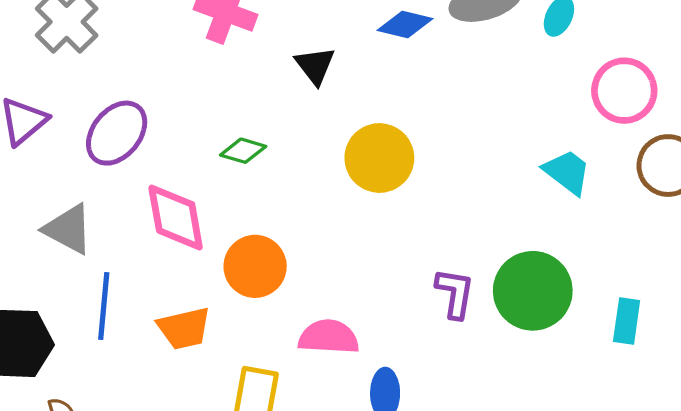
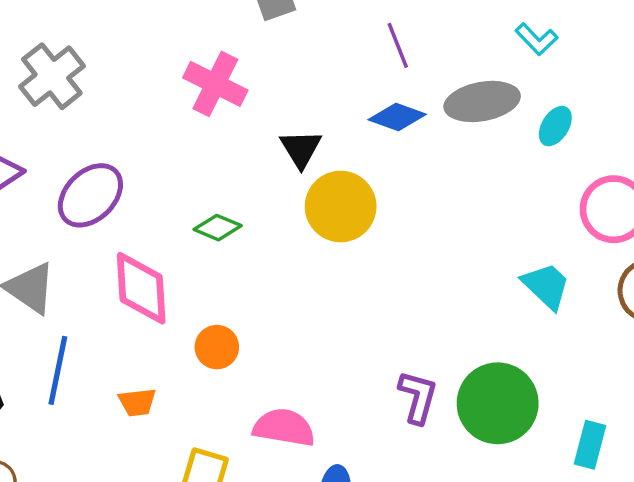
yellow circle: (379, 158) -> (341, 206), moved
orange circle: (255, 266) -> (217, 347), size x0.7
orange trapezoid: (184, 328) -> (137, 402), size x0.7

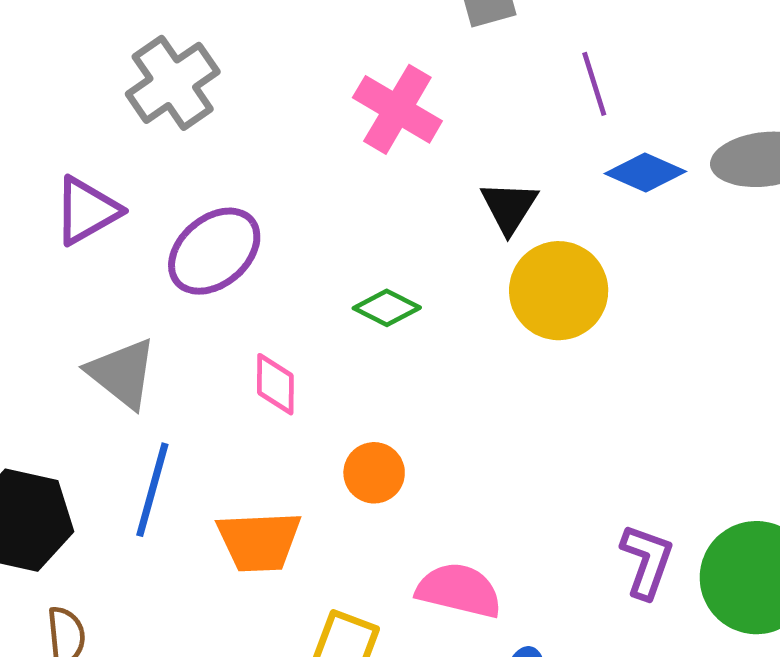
purple line: (398, 45) -> (594, 84), moved
pink diamond: (141, 288) -> (275, 384), size x0.6
orange trapezoid: (137, 402) -> (259, 541), size x1.6

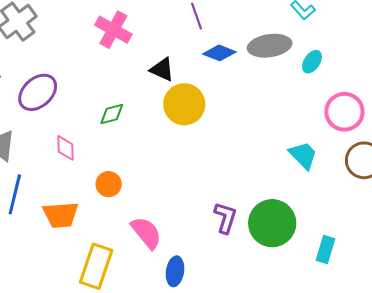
black triangle: (509, 207) -> (162, 69), turned -36
green diamond: (387, 308) -> (112, 114), turned -40
pink semicircle: (459, 590) -> (146, 233), turned 39

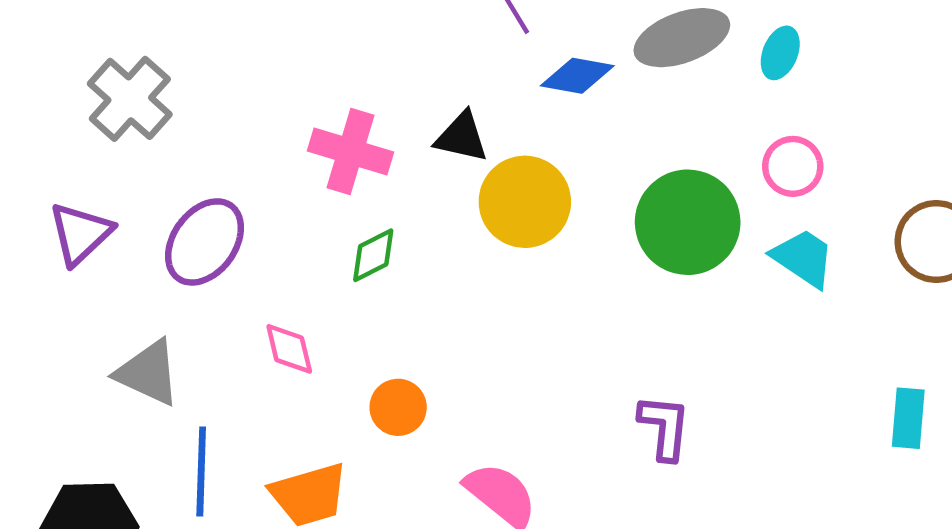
pink cross: (113, 30) -> (351, 152), moved
pink circle: (344, 112) -> (793, 166), moved, size x0.7
green circle: (272, 223) -> (688, 222), moved
cyan rectangle: (326, 249) -> (908, 418), moved

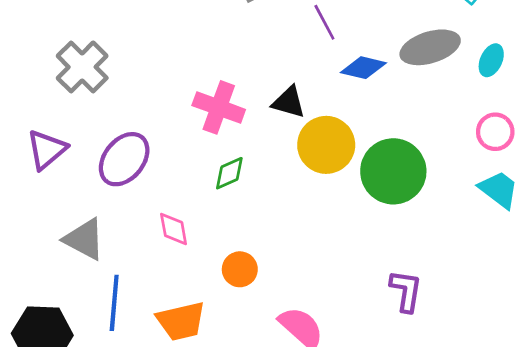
green circle: (688, 222) -> (393, 171), moved

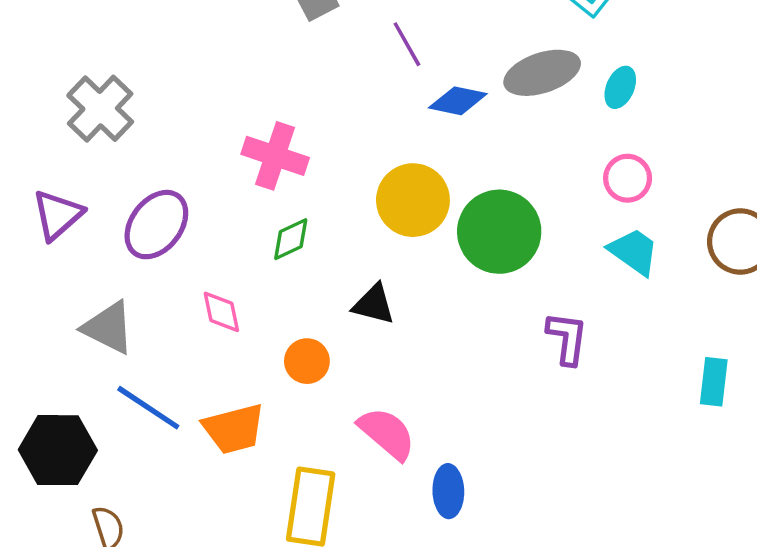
black triangle: (289, 102) -> (374, 304), moved
purple L-shape: (406, 291) -> (567, 338), moved
blue line: (114, 303) -> (148, 408), turned -60

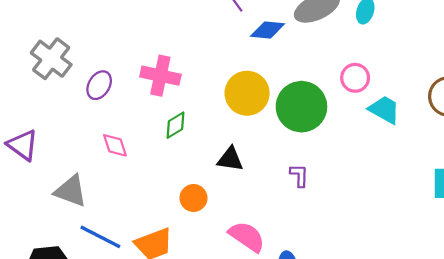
pink circle: (628, 178) -> (355, 78), moved
purple triangle: (57, 215) -> (23, 145), moved, turned -36
purple ellipse: (156, 225) -> (99, 85), moved, size x0.7
pink diamond: (221, 312) -> (115, 145), moved
purple L-shape: (567, 338) -> (299, 175), moved, size x0.7

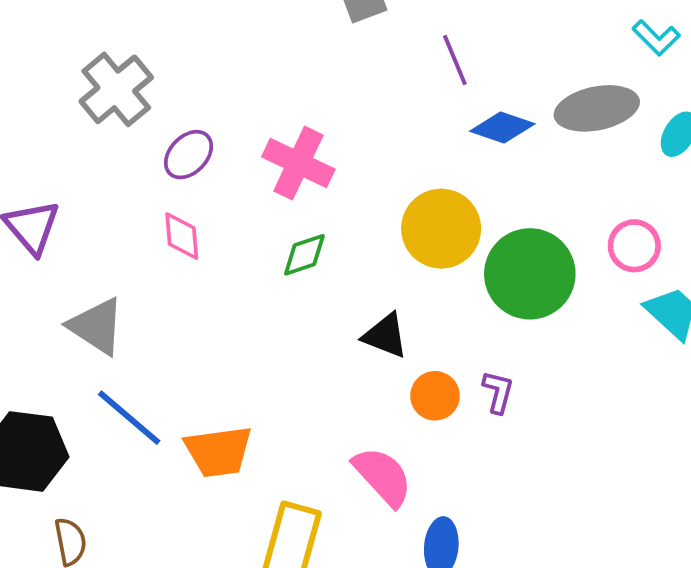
pink diamond: (115, 145) -> (182, 236), moved
orange circle: (194, 198) -> (435, 396), moved

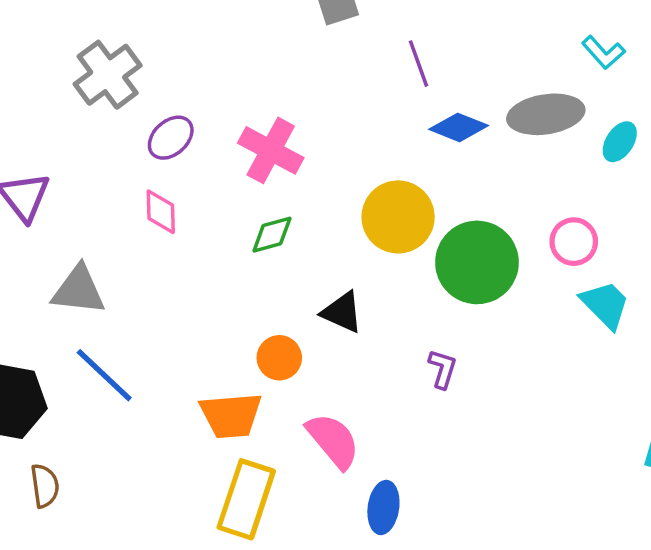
gray triangle: (96, 326) -> (79, 290), turned -30
orange circle: (435, 396) -> (279, 358), moved
orange trapezoid: (218, 451) -> (231, 415), moved

